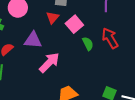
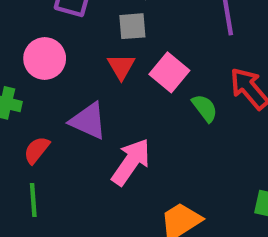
purple triangle: (33, 40) -> (88, 121), turned 30

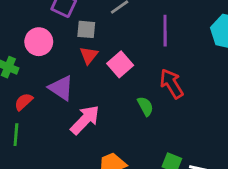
gray square: (132, 26) -> (86, 29), moved
green semicircle: (205, 108) -> (145, 106), moved

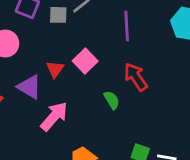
gray square: (86, 29) -> (58, 15), moved
red triangle: (89, 55) -> (55, 69), moved

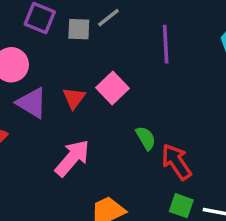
red arrow: (136, 77) -> (176, 162), moved
purple triangle: (29, 87) -> (32, 103), moved

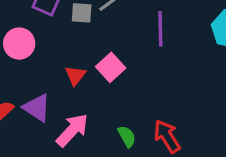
purple triangle: (32, 103) -> (37, 108), moved
green semicircle: (146, 138) -> (127, 136), moved

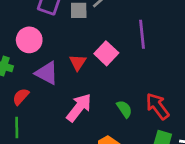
purple line: (160, 29) -> (142, 34), moved
purple triangle: (37, 108) -> (47, 73), moved

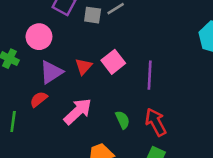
purple line: (142, 34) -> (150, 75), moved
purple triangle: (47, 73) -> (51, 72), turned 50
red semicircle: (21, 97) -> (39, 99), moved

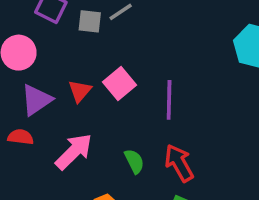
red semicircle: (39, 99) -> (21, 137), turned 48

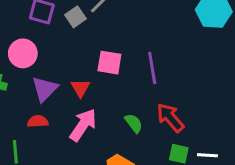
gray square: (90, 21) -> (76, 17), turned -30
pink square: (120, 84) -> (109, 63), turned -30
red triangle: (80, 91) -> (80, 88), moved

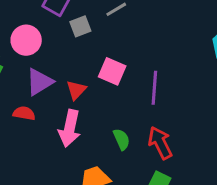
gray square: (76, 17) -> (80, 26), moved
pink arrow: (83, 125) -> (70, 128), turned 144

